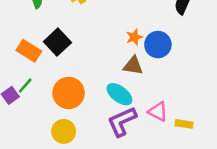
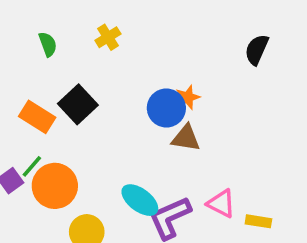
blue circle: (158, 45) -> (166, 108), moved
orange circle: (69, 93) -> (55, 186), moved
cyan ellipse: (119, 94) -> (140, 200), moved

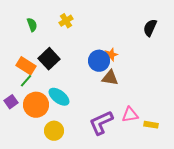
green line: (32, 166) -> (26, 81), moved
cyan ellipse: (140, 200) -> (59, 97), moved
pink triangle: (221, 204) -> (130, 115), turned -36

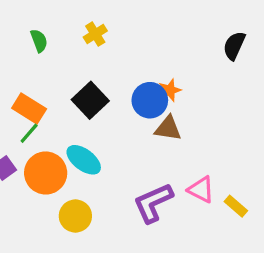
black square: (49, 59) -> (90, 100), moved
pink triangle: (130, 115) -> (201, 190), turned 36
yellow rectangle: (151, 125) -> (236, 206), turned 32

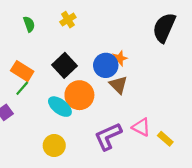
black semicircle: (234, 46) -> (164, 28), size x1.5
brown triangle: (168, 128) -> (118, 85), turned 36
orange circle: (46, 173) -> (79, 95), moved

